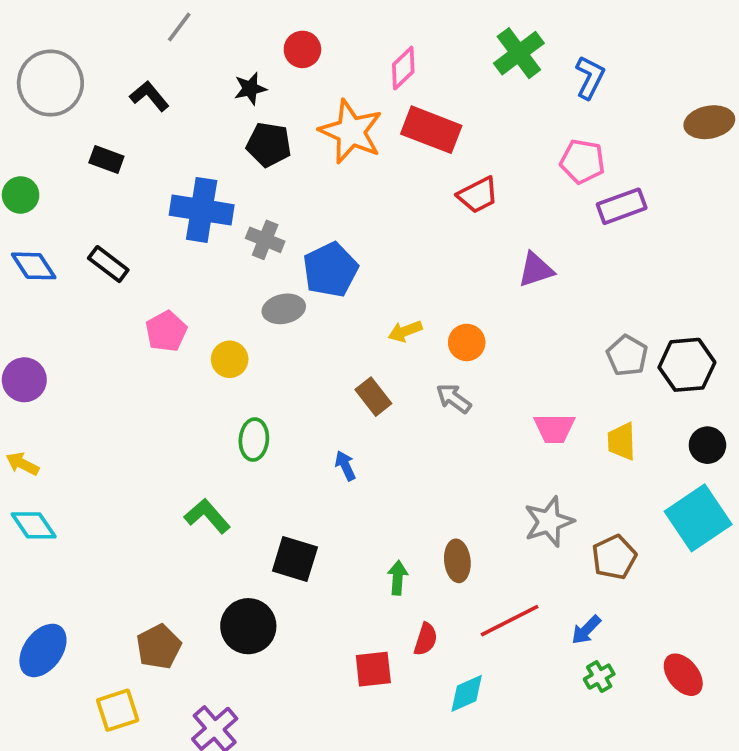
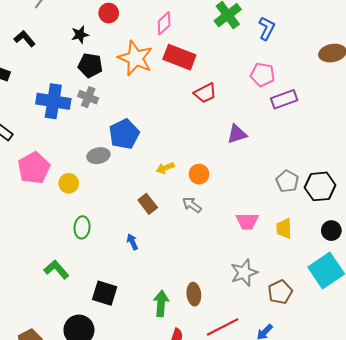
gray cross: (265, 240) -> (88, 97), moved
pink pentagon: (166, 331) -> (34, 168), size x1.4
green arrow: (398, 578) -> (161, 303), size x1.4

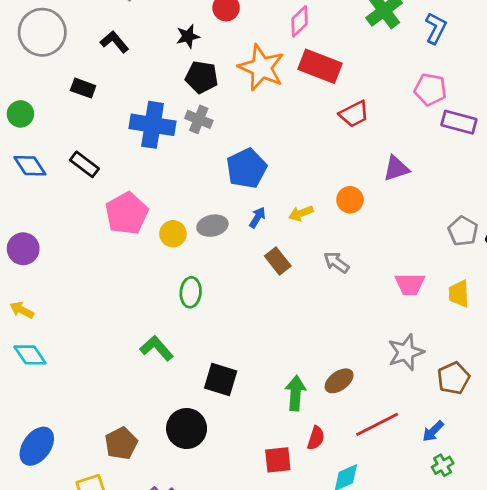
purple rectangle: (284, 99) -> (459, 122), turned 35
gray ellipse: (98, 156) -> (212, 226), moved
orange circle: (199, 174) -> (350, 200), moved
blue arrow: (132, 242) -> (257, 217), moved, turned 56
brown ellipse: (194, 294) -> (339, 381), turned 60

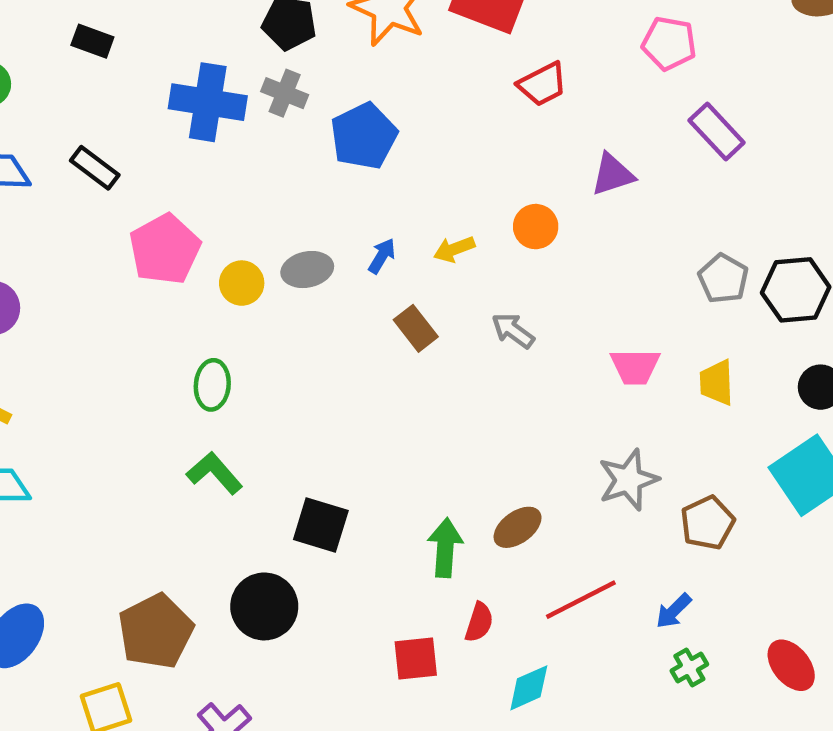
purple rectangle: (459, 122) -> (717, 132), moved, turned 32
blue pentagon: (246, 168) -> (364, 136), moved
green ellipse: (191, 292) -> (212, 385), moved
brown pentagon: (121, 443) -> (156, 631), size x1.4

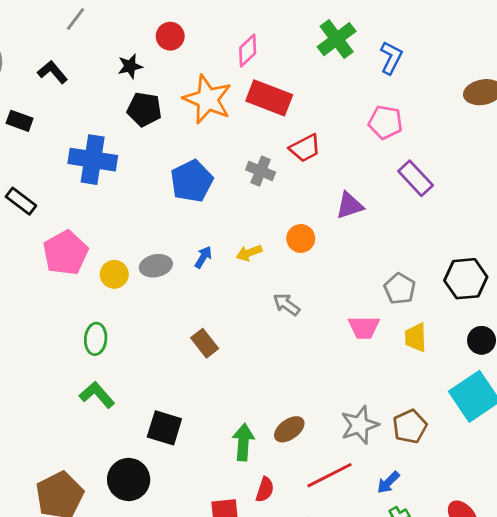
gray cross: (285, 93) -> (261, 171), moved
gray pentagon: (723, 279) -> (400, 289), moved
brown rectangle: (416, 328) -> (205, 343), moved
gray star: (628, 480) -> (360, 425), moved

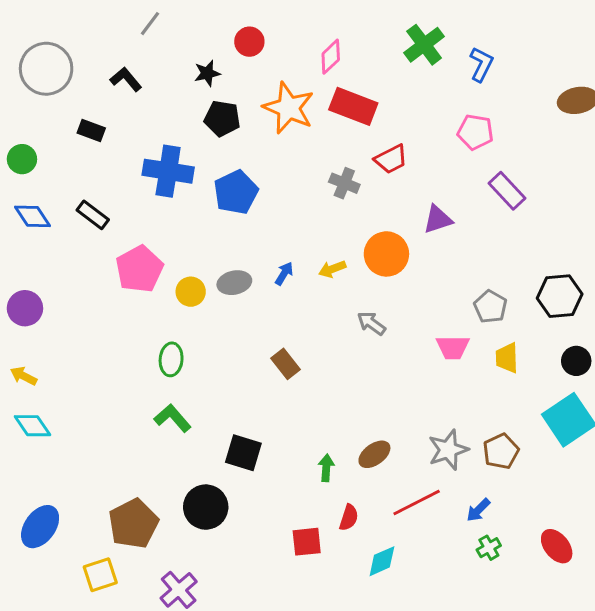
blue pentagon: (192, 181) -> (236, 192), moved
orange circle: (301, 238) -> (386, 254), size x1.5
green arrow: (243, 442) -> (326, 468), size x0.7

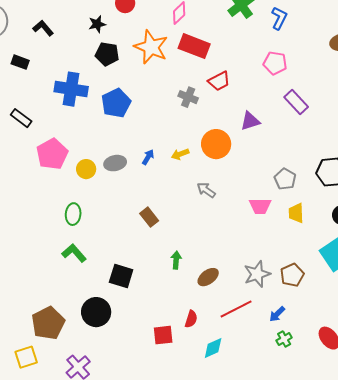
green arrow: (326, 468) -> (176, 260), moved

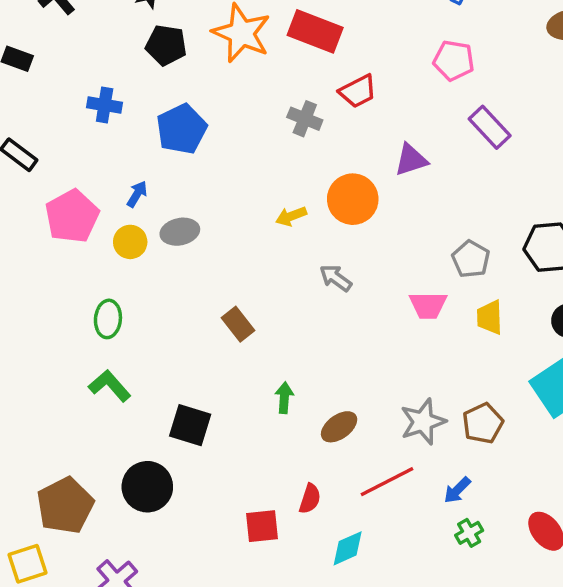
blue cross: (71, 89) -> (105, 105), size x0.6
blue arrow: (148, 157) -> (137, 194), moved

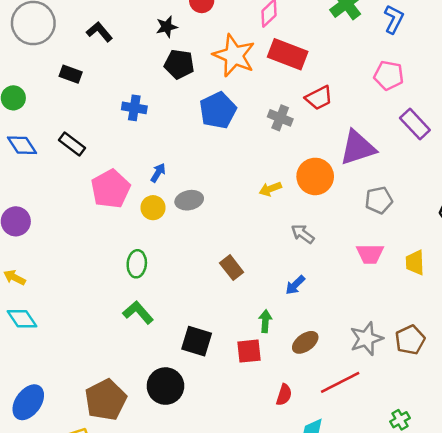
blue pentagon: (182, 129) -> (218, 110), moved
purple triangle: (411, 160) -> (358, 148), size x1.5
gray pentagon: (471, 259) -> (379, 200), moved, turned 30
blue arrow: (457, 490) -> (295, 285), moved
red square: (262, 526) -> (249, 351), moved

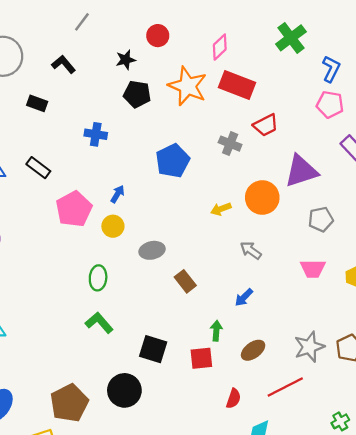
blue L-shape: (394, 19) -> (331, 69), moved
blue pentagon: (218, 110) -> (173, 161), moved
gray ellipse: (189, 200) -> (152, 250), moved

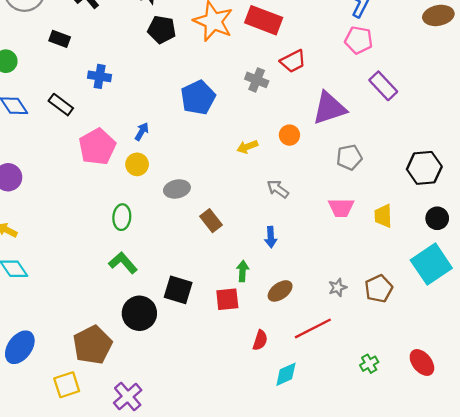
blue cross: (96, 134) -> (100, 76), moved
orange circle: (262, 198) -> (289, 135), size x0.6
blue arrow: (244, 297) -> (271, 237), turned -48
gray star: (309, 347) -> (338, 287), size x0.6
black circle: (124, 390) -> (139, 313), moved

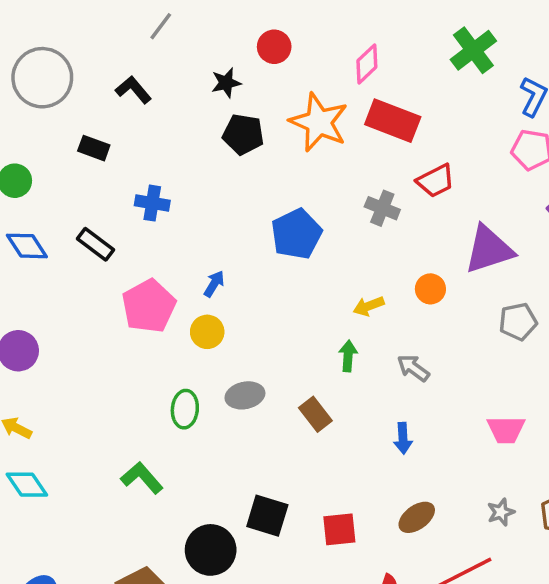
gray ellipse: (177, 189) -> (245, 395), moved
pink trapezoid: (341, 208) -> (506, 430), moved
green L-shape: (123, 263) -> (142, 478), moved
green arrow: (243, 271) -> (348, 356), moved

